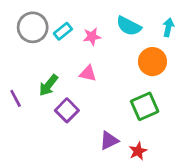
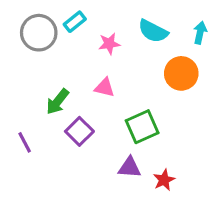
cyan rectangle: (63, 31) -> (75, 22), moved
purple line: (16, 98) -> (25, 142), moved
green square: (145, 106) -> (142, 127), moved
purple triangle: (109, 141) -> (130, 167), turned 30

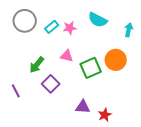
cyan rectangle: (75, 22) -> (52, 27), moved
cyan arrow: (200, 33) -> (129, 30), moved
orange circle: (181, 73) -> (116, 60), moved
green square: (142, 127) -> (91, 68), moved

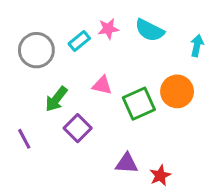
gray circle: (25, 21) -> (36, 50), moved
pink star: (70, 28) -> (108, 29), moved

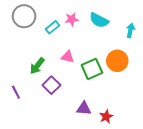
gray circle: (36, 50) -> (24, 16), moved

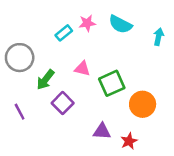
gray circle: (24, 16) -> (20, 58), moved
orange circle: (117, 61) -> (143, 104), moved

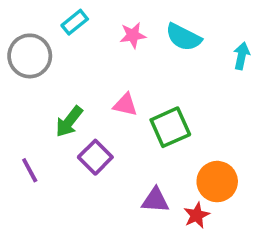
cyan rectangle: (64, 33) -> (75, 22), moved
gray circle: (20, 58) -> (30, 56), moved
orange circle: (143, 104) -> (217, 182), moved

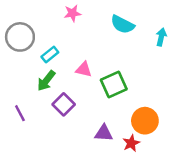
cyan rectangle: (75, 22) -> (50, 54), moved
pink star: (133, 35) -> (72, 13), moved

